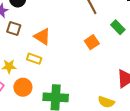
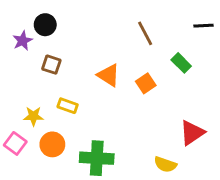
brown square: (14, 28) -> (51, 65), moved
orange triangle: (42, 37) -> (109, 75), moved

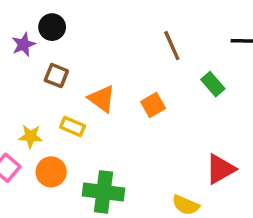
orange triangle: (109, 75) -> (102, 99), moved
orange square: (146, 83) -> (153, 105), moved

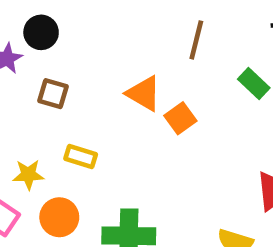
brown line: (172, 46) -> (196, 40), turned 44
orange triangle: (102, 99) -> (144, 94), moved

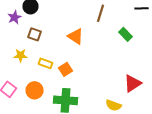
orange square: (180, 118) -> (66, 69), moved
yellow star: (28, 175) -> (20, 55), moved

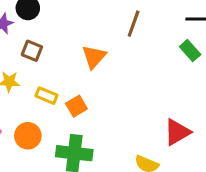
green rectangle: (126, 34) -> (190, 51), moved
orange triangle: (76, 36) -> (94, 57), turned 36

